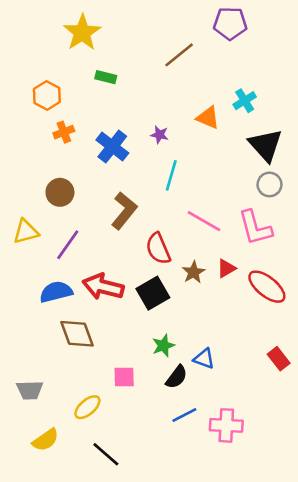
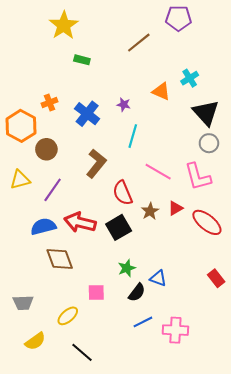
orange hexagon: (47, 95) -> (21, 126), moved, size x1.4

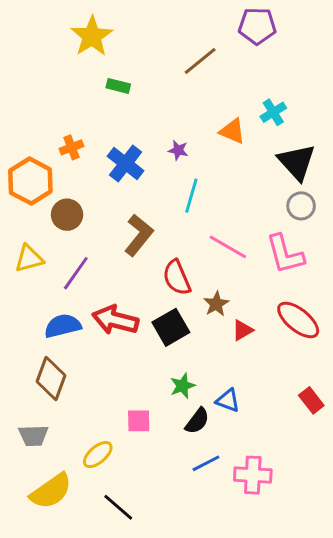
red triangle: (175, 208) -> (243, 330), moved
brown diamond: (60, 259) -> (51, 378), moved, turned 40
yellow semicircle: (35, 341) -> (51, 491), size x1.4

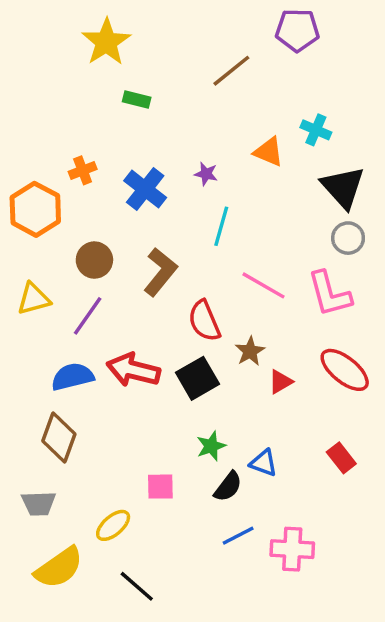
cyan cross: (273, 112) -> (316, 130), turned -35
brown circle: (67, 215) -> (94, 260), moved
red rectangle: (311, 400) -> (341, 458), moved

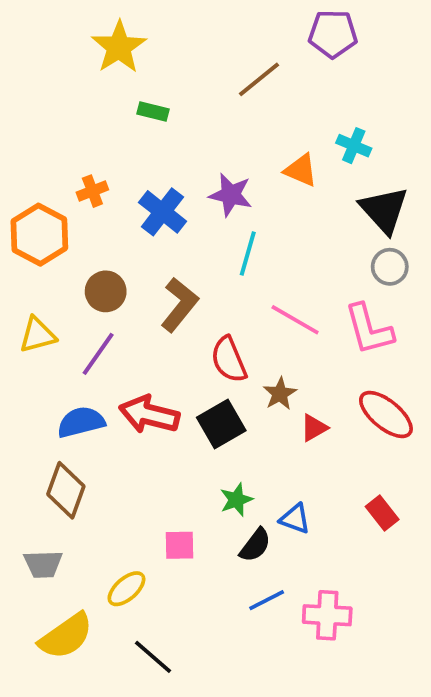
purple star: (206, 174) -> (231, 195), size x1.6

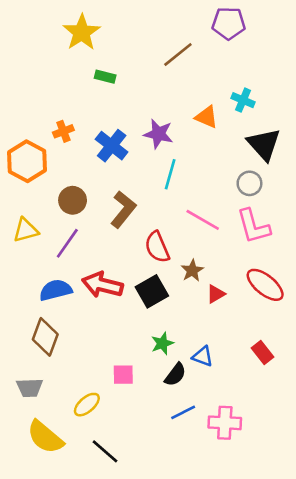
gray circle: (390, 267) -> (249, 183), moved
yellow semicircle: (66, 636) -> (45, 437), turned 75

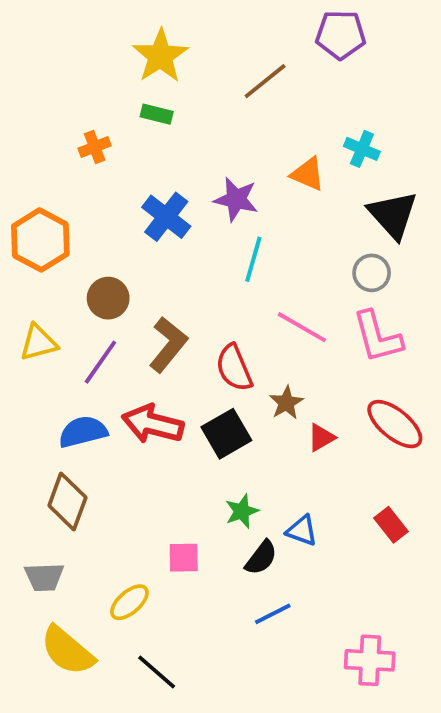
yellow star: (82, 32) -> (160, 56), moved
orange cross: (63, 131) -> (95, 147), moved
brown L-shape: (123, 209) -> (168, 345), moved
pink cross: (225, 423) -> (370, 660), moved

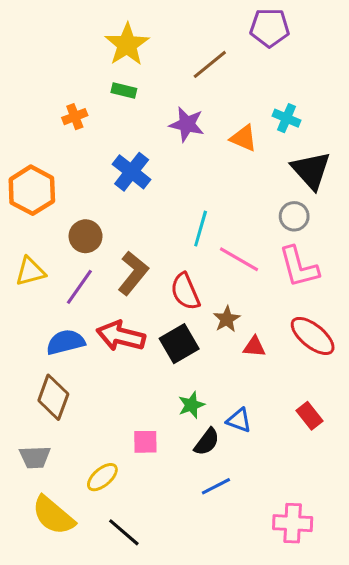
purple star: (236, 199) -> (187, 124), moved
cyan line: (253, 259) -> (201, 229), moved
red triangle: (321, 438) -> (254, 347), turned 35

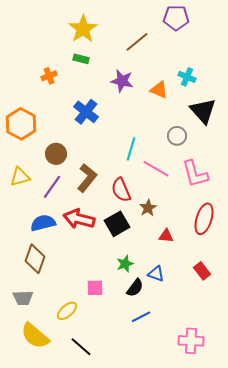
gray circle: (294, 216) -> (177, 136), moved
red ellipse: (313, 336) -> (204, 219), turned 68
red triangle: (254, 347) -> (166, 236), moved

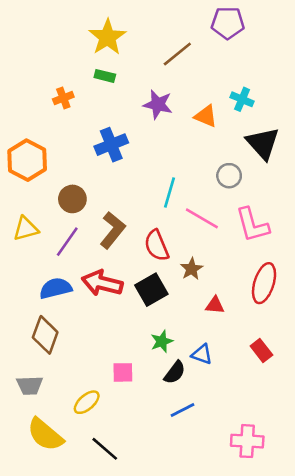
blue cross: (86, 112) -> (111, 145), turned 30

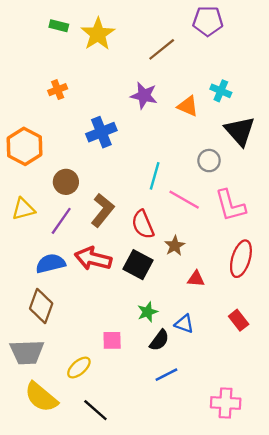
green rectangle: (105, 76) -> (59, 26), moved
black square: (151, 290) -> (138, 265), turned -32
gray trapezoid: (30, 385) -> (27, 352), size x1.4

